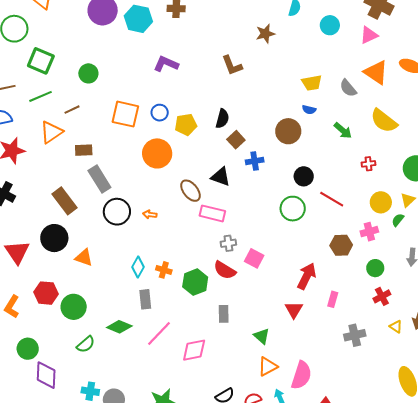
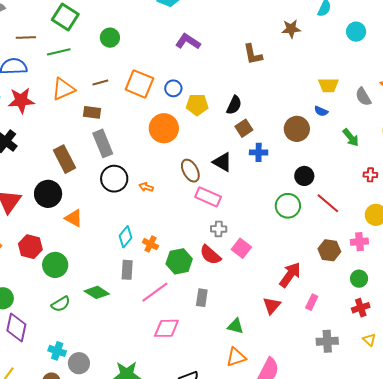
brown line: (72, 110) -> (100, 82), moved
pink line: (159, 334) -> (155, 292), moved
green triangle: (262, 336) -> (235, 326), turned -36

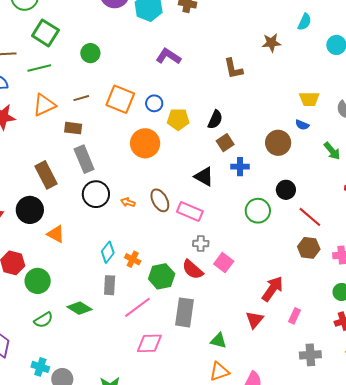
brown ellipse: (190, 171) -> (160, 200), moved
green circle: (288, 206) -> (258, 211), moved
brown hexagon: (329, 250) -> (309, 248), moved
gray rectangle: (202, 298) -> (184, 312), size x1.6

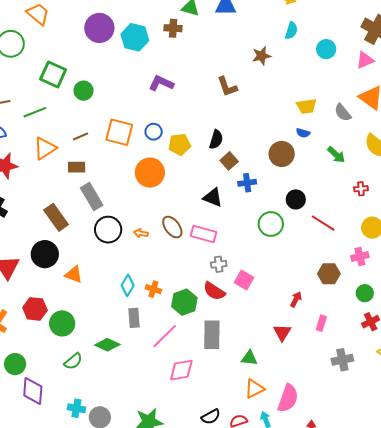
green square: (45, 33) -> (53, 74), moved
brown hexagon: (309, 248) -> (329, 274), moved
red arrow: (273, 289) -> (296, 299), size x0.6

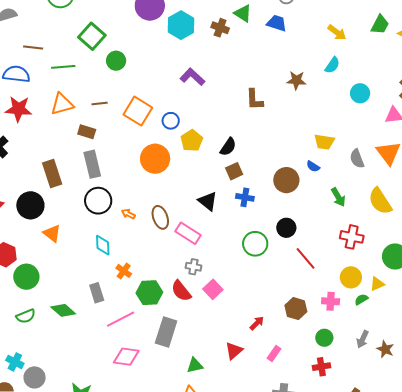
yellow pentagon: (179, 144) -> (192, 141), turned 30
red cross: (361, 189) -> (352, 237), size x1.6
cyan diamond: (128, 285) -> (103, 245), moved, turned -50
gray rectangle: (134, 318) -> (97, 293), turned -30
green triangle: (249, 358) -> (195, 365), turned -36

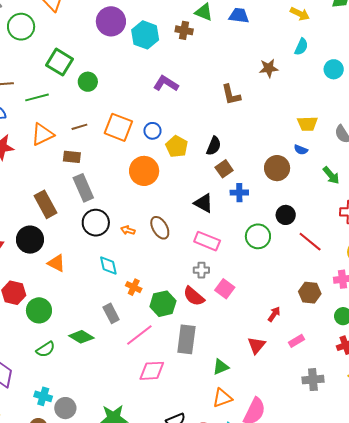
pink rectangle: (188, 233) -> (207, 241), moved
pink rectangle: (274, 353) -> (296, 341), turned 35

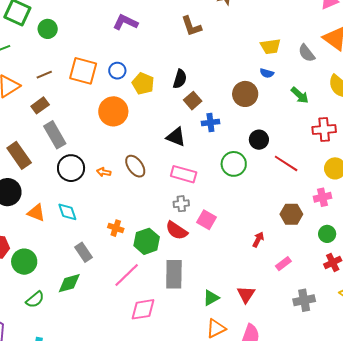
brown rectangle: (72, 157) -> (40, 105), turned -36
cyan diamond: (108, 265) -> (67, 212), moved
gray rectangle: (111, 313) -> (83, 252), moved
green diamond: (81, 337) -> (69, 283), turned -40
red triangle: (256, 345) -> (246, 294), moved

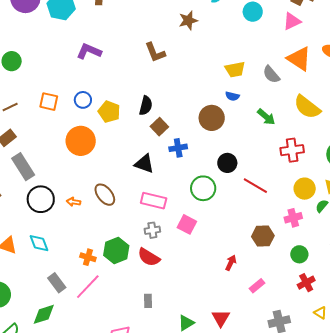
orange square: (83, 71) -> (49, 102), size x0.7
pink square: (206, 220) -> (187, 224), moved
green hexagon: (147, 241) -> (116, 250), moved
gray rectangle: (174, 274) -> (148, 301), size x0.5
pink line: (127, 275) -> (88, 287), moved

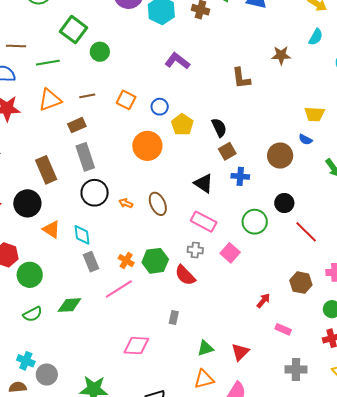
black semicircle: (146, 106) -> (219, 128), turned -54
gray rectangle: (57, 283) -> (91, 262), moved
pink rectangle: (257, 286) -> (283, 329), turned 49

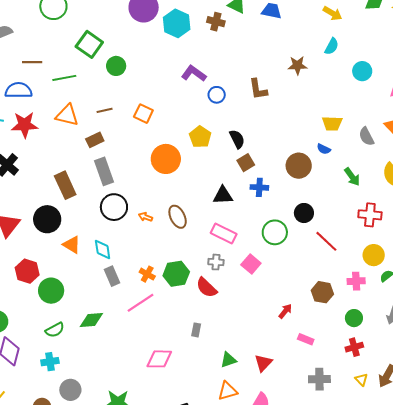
orange triangle: (50, 100) -> (67, 115), turned 35
blue circle: (160, 107) -> (217, 95), moved
black triangle: (204, 183) -> (223, 195), turned -35
cyan cross: (26, 361) -> (50, 362), moved, turned -30

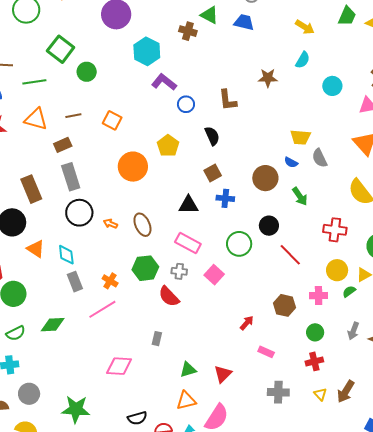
cyan hexagon: (177, 23) -> (147, 51), moved
gray semicircle: (366, 136) -> (320, 158), moved
black semicircle: (237, 139) -> (212, 136), moved
green arrow: (352, 177) -> (300, 196), moved
green hexagon: (176, 274) -> (145, 268), moved

